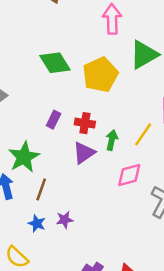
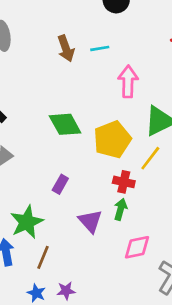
red cross: (85, 123) -> (124, 182), moved
yellow line: (143, 134) -> (150, 158), moved
purple triangle: (84, 153) -> (90, 221), turned -40

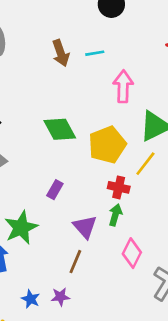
pink diamond: (137, 247) -> (132, 253), turned -52
brown line: (43, 257) -> (75, 262), moved

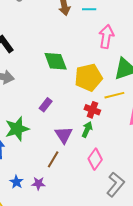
yellow line: (145, 164) -> (114, 95), turned 30

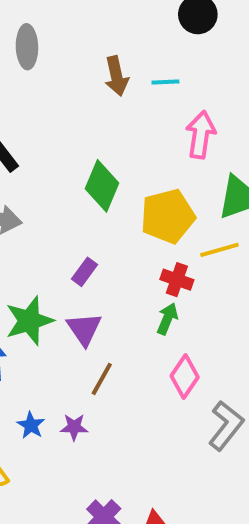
green diamond: (56, 61) -> (102, 186), turned 45
purple triangle: (64, 135) -> (84, 329), moved

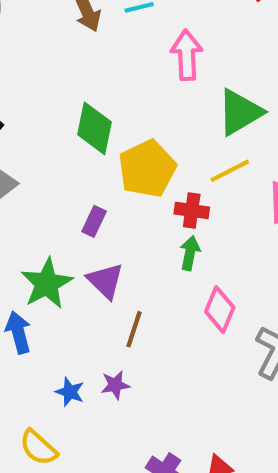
yellow pentagon: (168, 216) -> (147, 169), moved

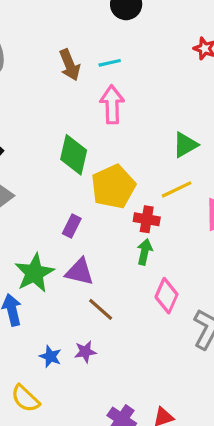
pink arrow: (187, 55) -> (112, 104), moved
green triangle: (240, 112) -> (185, 145), size x0.7
purple triangle: (105, 281) -> (79, 272), turned -32
brown line: (134, 329) -> (101, 309), turned -68

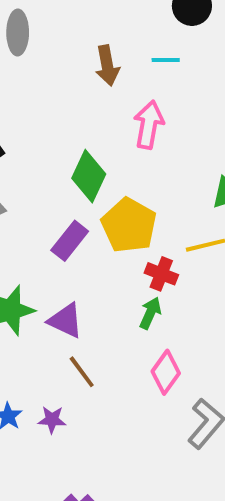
cyan line: (110, 63) -> (166, 60), moved
yellow pentagon: (113, 187) -> (129, 225), turned -30
purple rectangle: (72, 226) -> (70, 241), moved, size x1.4

